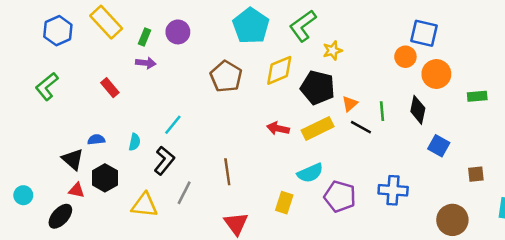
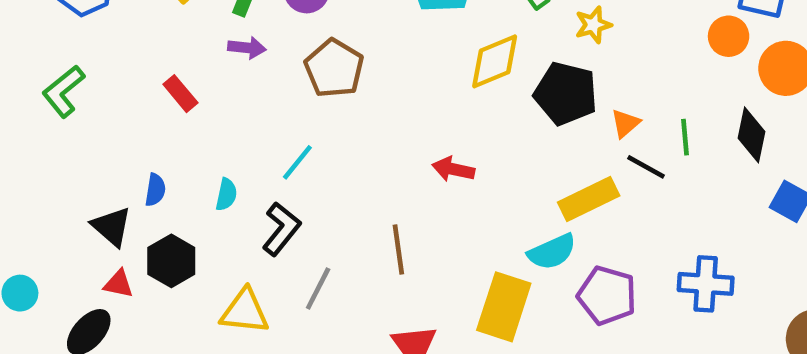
brown pentagon: (226, 76) -> (334, 68), moved
red arrow: (278, 128) -> (453, 169), moved
yellow rectangle: (318, 128) -> (589, 199), moved
blue semicircle: (96, 140) -> (155, 190), turned 105
yellow rectangle: (284, 203) -> (504, 307), size x1.6

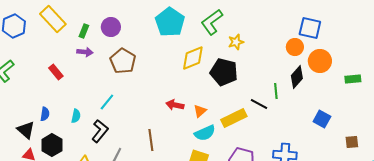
orange triangle: (625, 123) -> (200, 111), moved
black diamond: (751, 135) -> (297, 77), moved, turned 30
cyan semicircle: (552, 252) -> (205, 133), moved

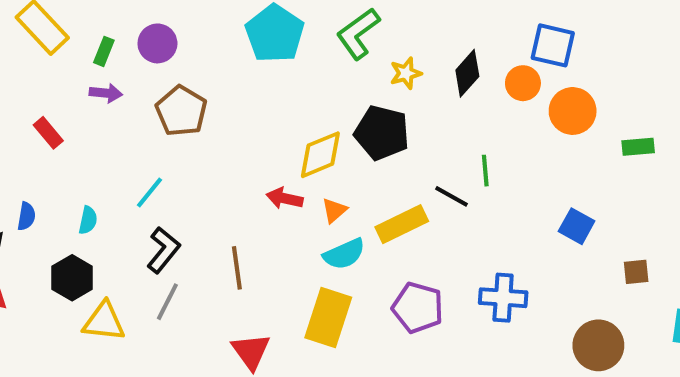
yellow diamond: (193, 58) -> (320, 155), moved
black diamond: (297, 77) -> (467, 73), moved
black L-shape: (100, 131) -> (163, 250), moved
black hexagon: (52, 145) -> (72, 278), moved

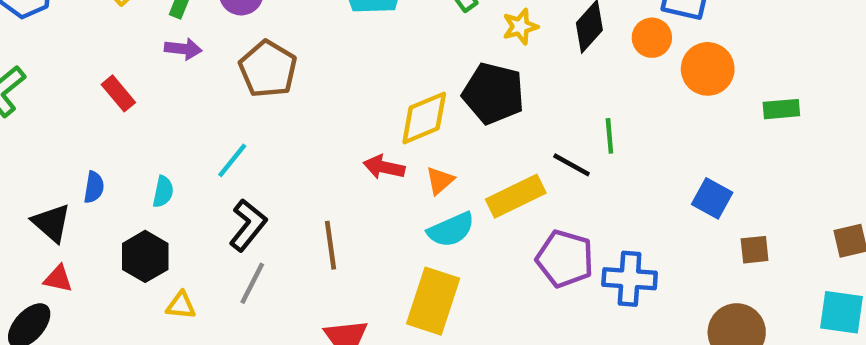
brown square: (636, 272) -> (755, 250), moved
purple pentagon: (418, 308) -> (565, 259), moved
yellow triangle: (104, 322) -> (181, 306), size x0.6

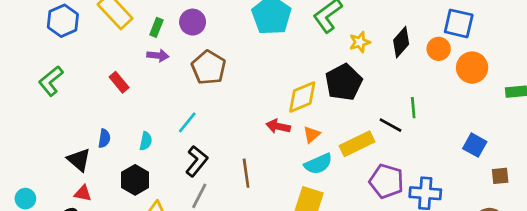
black pentagon: (493, 93) -> (344, 82), turned 30

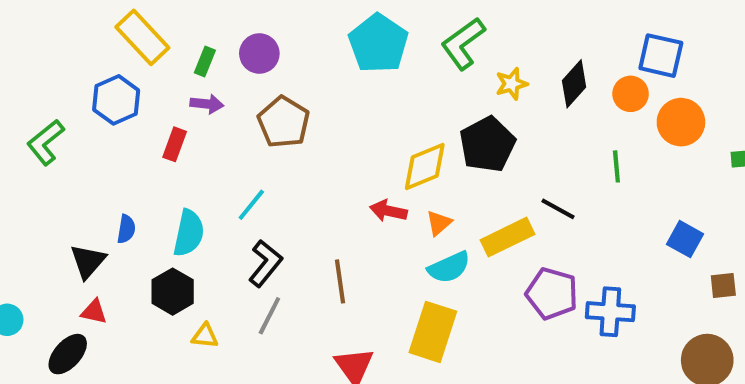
blue hexagon: (63, 21) -> (116, 100), moved
red rectangle: (119, 82) -> (175, 144), moved, turned 60
green line: (413, 108) -> (616, 166), moved
cyan semicircle: (146, 141) -> (189, 233), size x1.6
black triangle: (79, 160) -> (88, 261), turned 30

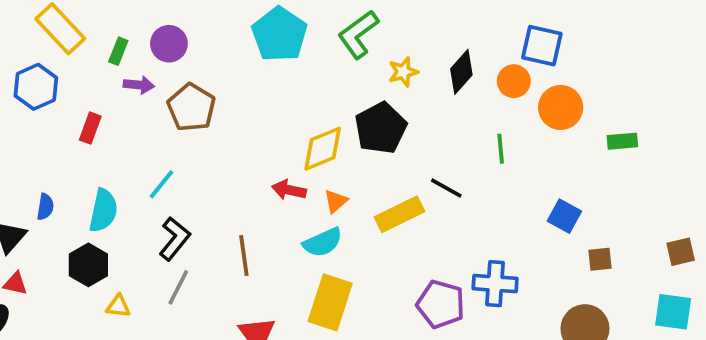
purple arrow: (207, 104) -> (139, 85), moved
cyan semicircle: (449, 267) -> (323, 242), moved
purple pentagon: (552, 294) -> (441, 304), moved

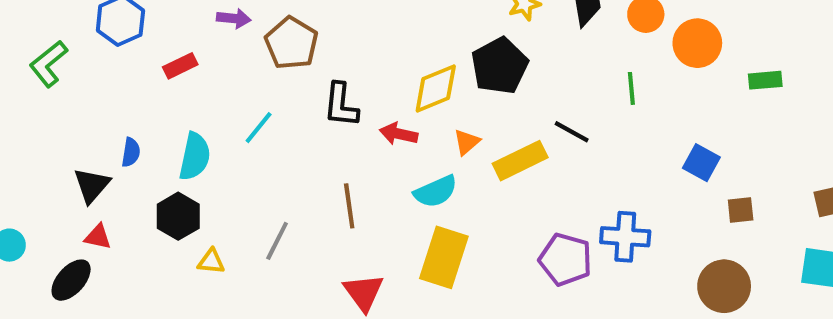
red rectangle: (90, 128) -> (180, 66), turned 44
orange triangle: (336, 201) -> (467, 142), moved
black L-shape: (175, 239) -> (341, 105), moved, turned 147

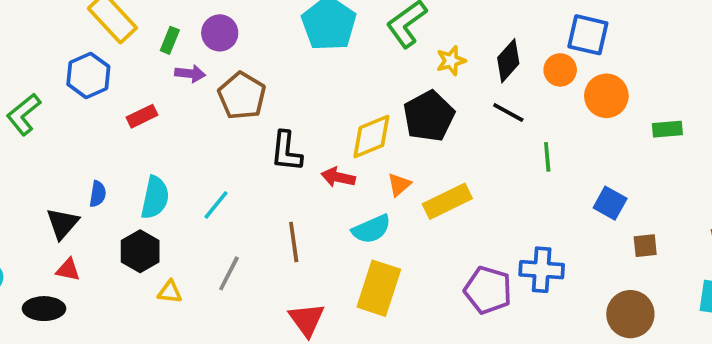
green line: (631, 88) -> (547, 157), moved
cyan line: (259, 128) -> (216, 205), moved
black line: (572, 132) -> (508, 112), moved
black ellipse: (71, 280) -> (44, 309), turned 48

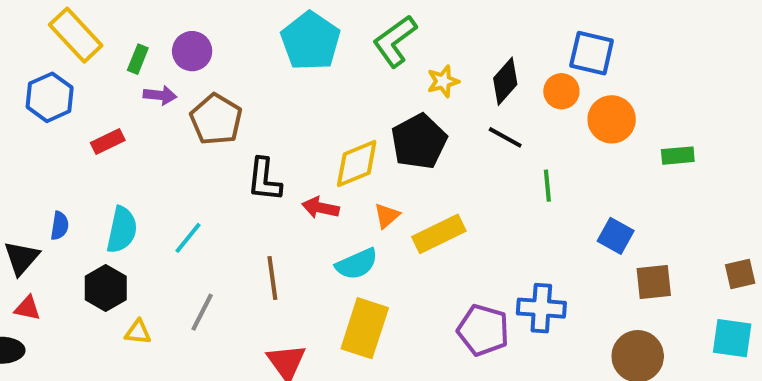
brown square: (645, 246) -> (654, 282), size x1.4

